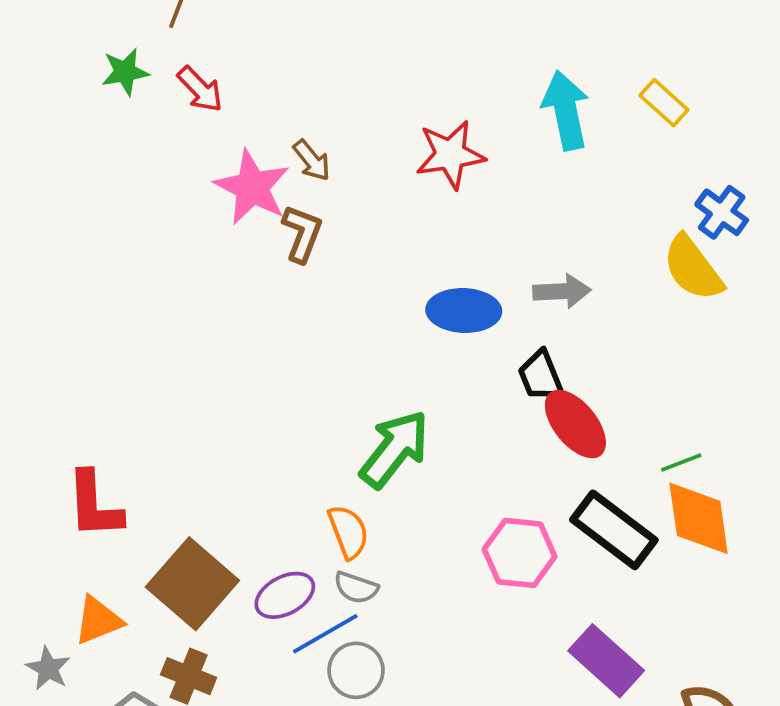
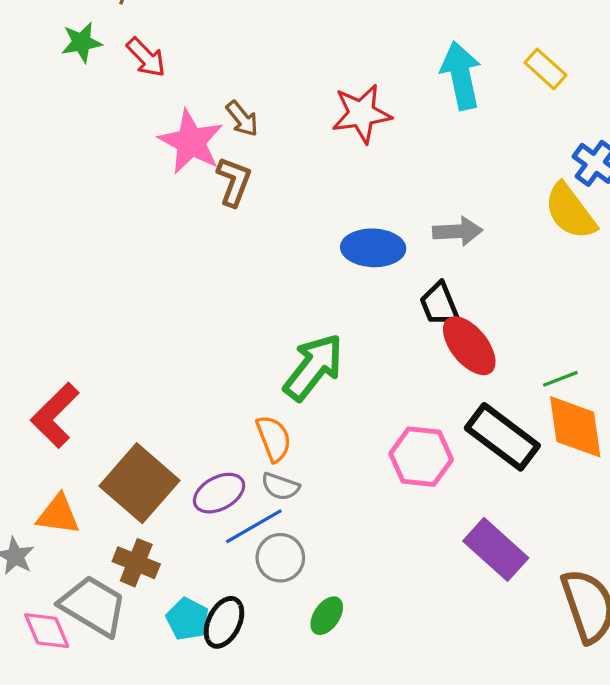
red L-shape: (94, 505) -> (55, 415), turned 48
orange triangle: (98, 620) -> (58, 515), turned 30

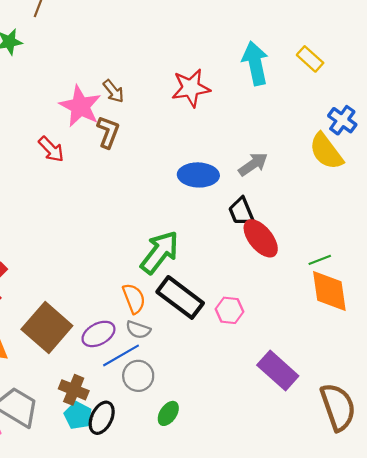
red arrow: (146, 57) -> (51, 149), moved
gray arrow: (458, 231) -> (253, 164), turned -32
black rectangle: (502, 437) -> (180, 297), moved
pink hexagon: (421, 457) -> (229, 310), size x0.7
brown cross: (136, 563) -> (74, 390), moved

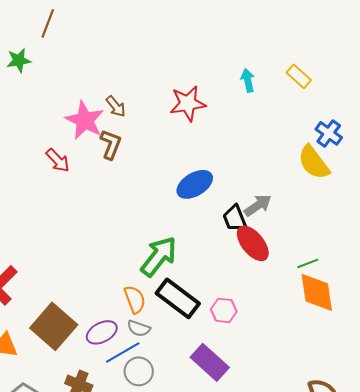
cyan arrow: (255, 63) -> (248, 80), size x0.6
gray arrow: (253, 164) -> (258, 205), moved
blue ellipse: (198, 175) -> (195, 184), turned -33
purple rectangle: (278, 370) -> (210, 362), moved

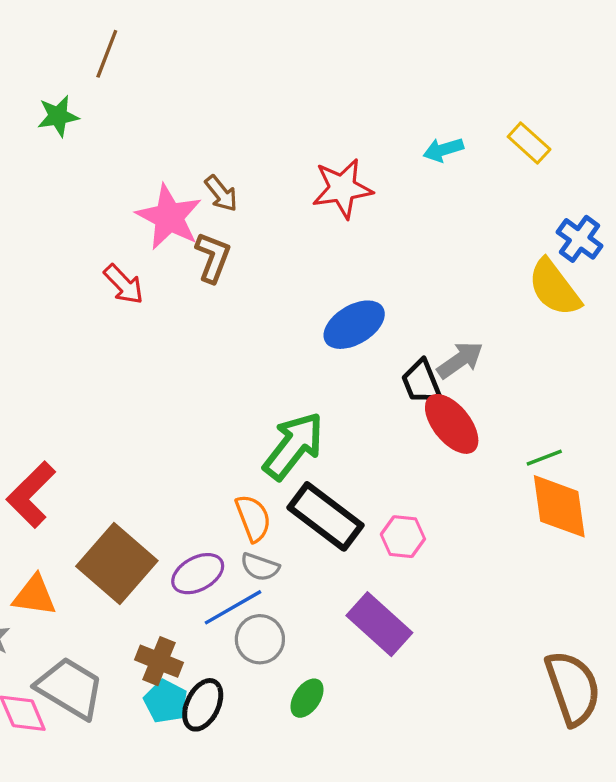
cyan arrow: (248, 80) -> (443, 150), turned -95

